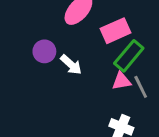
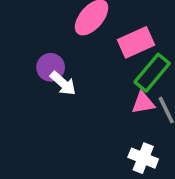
white arrow: (71, 65) -> (63, 83), moved

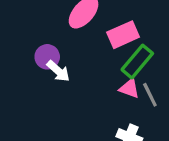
pink triangle: (143, 103) -> (129, 88), turned 30

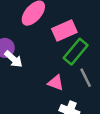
pink triangle: (129, 88) -> (56, 83), moved

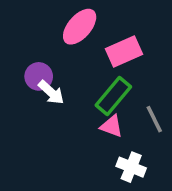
green rectangle: (76, 52) -> (113, 96), moved

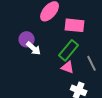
pink rectangle: (124, 52) -> (75, 25), turned 30

